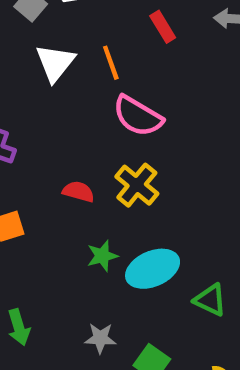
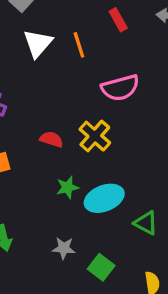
pink semicircle: (138, 116) -> (120, 88), moved, turned -48

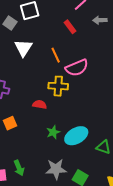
orange line: (79, 45) -> (56, 55), moved
yellow cross: (95, 136) -> (58, 86), moved, turned -30
gray star: (64, 248) -> (56, 169), size x1.5

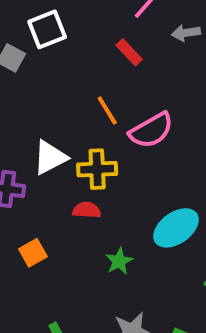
white triangle: (23, 48) -> (50, 158), moved, turned 36
yellow cross: (58, 86) -> (97, 169), moved
cyan ellipse: (76, 136) -> (176, 228), moved

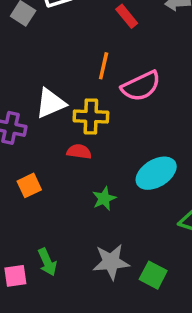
orange line: (107, 110) -> (104, 66), turned 40

